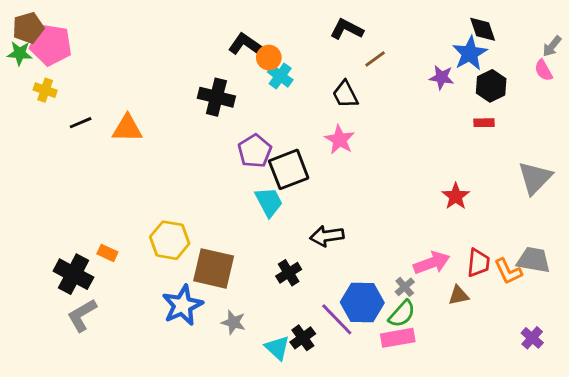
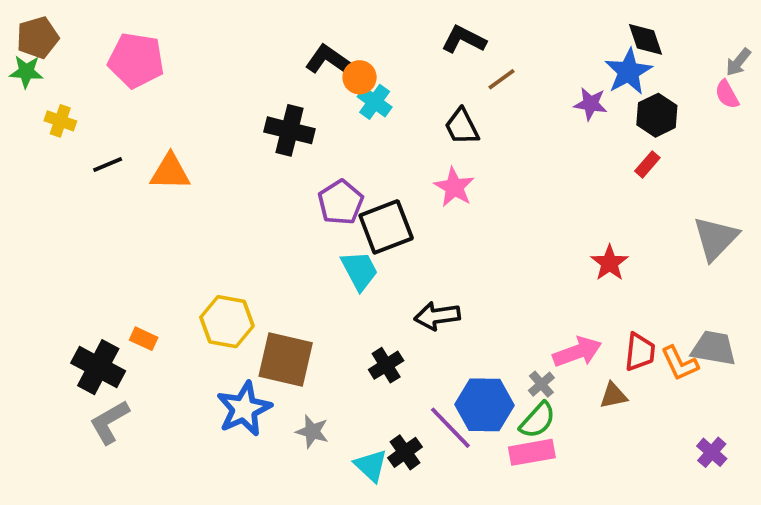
pink pentagon: (51, 45) -> (136, 60), moved
red rectangle: (484, 123) -> (647, 164), turned -48

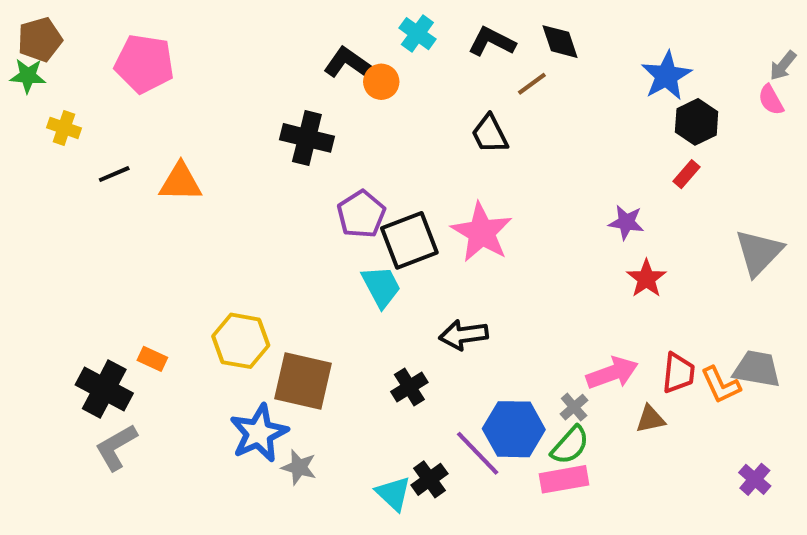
black diamond: (646, 39) -> (560, 42), moved
cyan cross: (375, 102) -> (417, 34), moved
purple star: (591, 104) -> (626, 222), moved
pink star: (454, 187) -> (482, 232), moved, size x1.4
gray star: (312, 431) -> (299, 467), moved

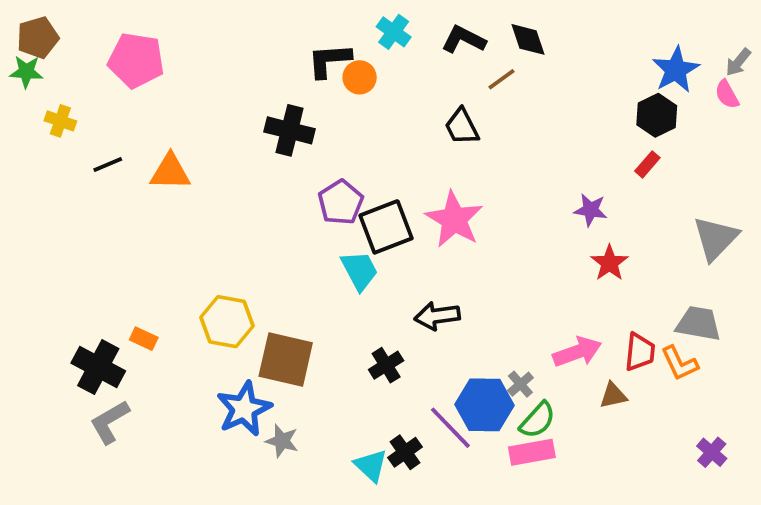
black L-shape: (349, 64) -> (329, 60), turned -39
blue star: (666, 76) -> (676, 70), moved
gray trapezoid: (757, 369) -> (698, 324), moved
gray cross: (574, 407) -> (520, 384), moved

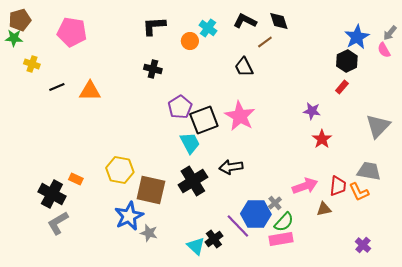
cyan cross: (394, 32) -> (208, 28), moved
black L-shape: (329, 60) -> (154, 26), moved
black cross: (289, 130) -> (153, 69), size x0.7
black cross: (386, 365) -> (193, 181), moved, size x1.6
purple cross: (712, 452) -> (363, 245), moved

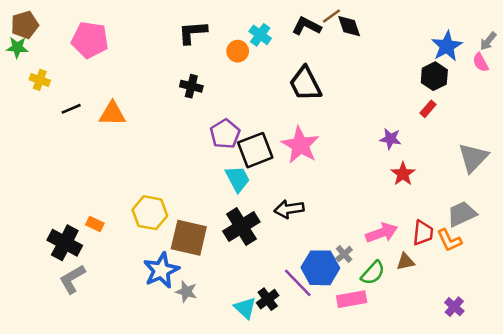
brown line: (265, 42) -> (332, 16), moved
black trapezoid: (244, 67) -> (305, 84), size x1.4
gray trapezoid: (369, 171) -> (462, 214), turned -35
green semicircle: (284, 222) -> (373, 273), moved

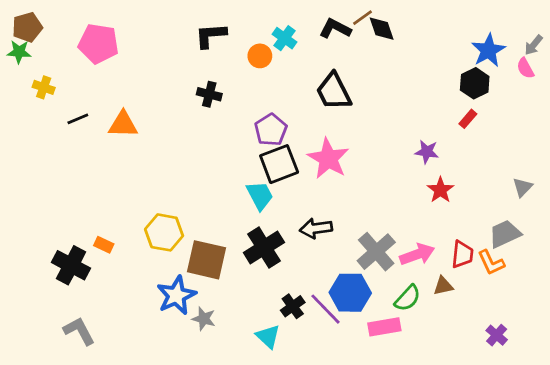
purple pentagon: (225, 134) -> (271, 130), moved
gray triangle: (473, 158) -> (523, 187), moved, size x0.6
gray cross: (344, 254) -> (376, 252), moved, size x2.0
gray L-shape: (72, 279) -> (79, 331), moved, turned 92
black cross: (268, 299) -> (293, 306), moved

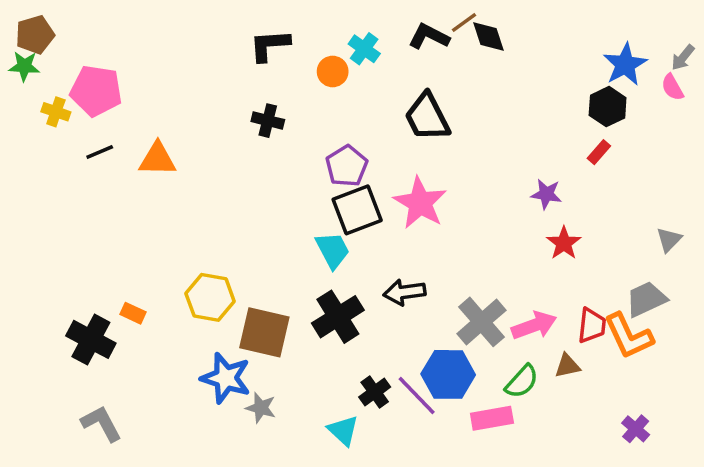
pink pentagon: (98, 44) -> (96, 91), moved
orange L-shape: (491, 263) -> (629, 336), size x1.4
blue star: (176, 295) -> (226, 378), turned -30

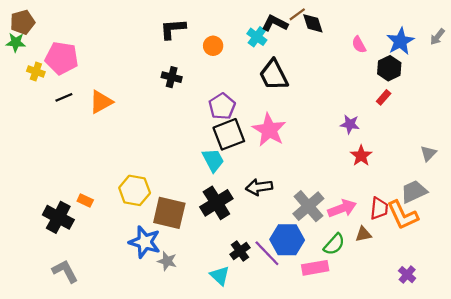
cyan cross: (364, 49) -> (257, 37), moved
pink semicircle: (672, 87) -> (359, 45), moved
orange triangle: (157, 159) -> (101, 102), turned -30

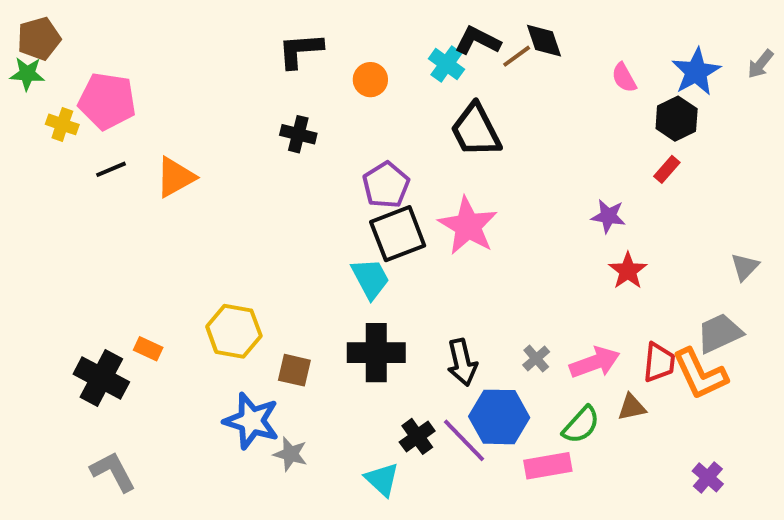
brown line: (297, 14) -> (517, 56), moved
black arrow: (259, 187) -> (462, 362), moved, turned -95
black cross: (216, 203) -> (376, 353), turned 32
gray cross: (308, 206) -> (536, 358), size x0.5
brown square: (169, 213) -> (294, 370), size x0.6

